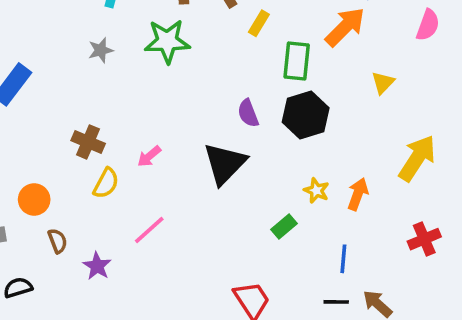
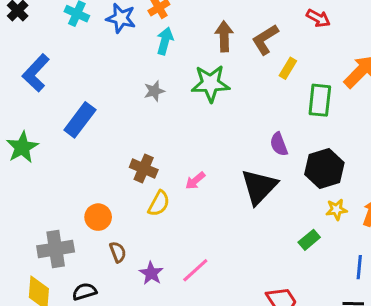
black hexagon: (306, 115) -> (324, 169), moved
yellow star: (316, 190) -> (336, 209), turned -30
pink line: (149, 230) -> (195, 270), moved

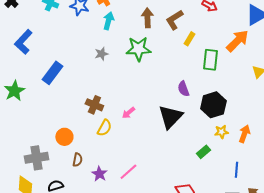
brown semicircle: (118, 252) -> (77, 160), turned 32

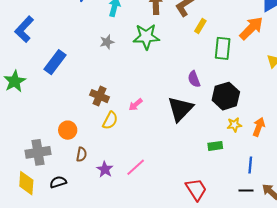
green rectangle: (203, 152) -> (215, 146), turned 32

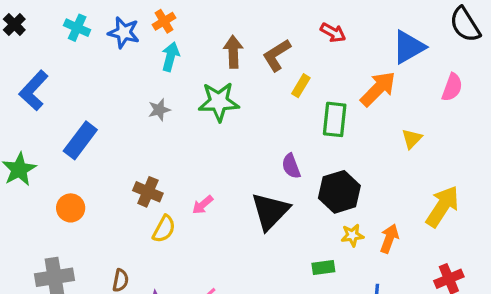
orange circle: (68, 130) -> (71, 208), moved

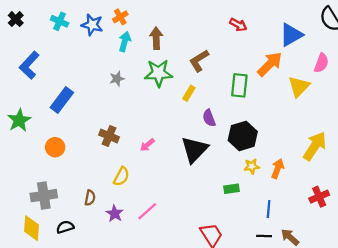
brown arrow: (233, 52) -> (156, 38), moved
brown L-shape: (277, 55) -> (199, 61), moved
yellow rectangle: (301, 86) -> (189, 93), moved
yellow triangle: (412, 139) -> (299, 87), moved, size x1.5
yellow semicircle: (164, 229) -> (121, 176), moved

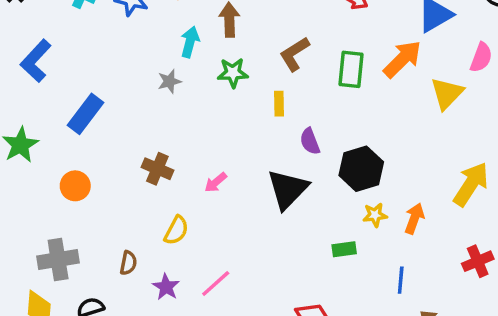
cyan arrow: (125, 42) -> (190, 42), moved
green star: (158, 73) -> (233, 73), size x0.7
green rectangle: (239, 85) -> (351, 69), moved
yellow rectangle: (189, 93) -> (279, 104), turned -32

